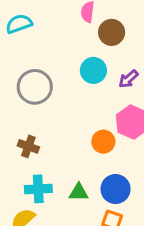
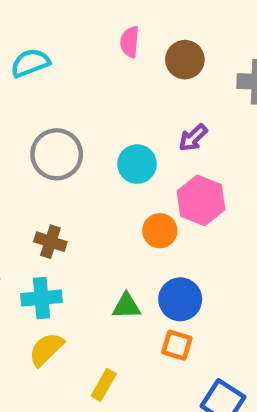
brown circle: (112, 32) -> (185, 60), moved
cyan circle: (93, 70) -> (137, 164), moved
cyan cross: (38, 189) -> (41, 298), moved

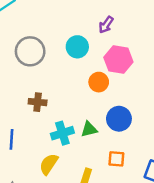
cyan cross: (41, 298) -> (62, 133), moved
orange square: (177, 345) -> (116, 159), moved

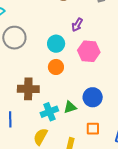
gray circle: (30, 51) -> (14, 38), moved
orange circle: (99, 82) -> (56, 67), moved
brown cross: (38, 102) -> (28, 89), size x1.5

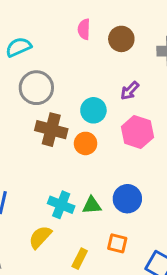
brown cross: (28, 89) -> (51, 130), moved
cyan cross: (49, 112) -> (61, 205), turned 30

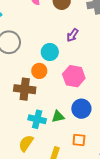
brown cross: (51, 130) -> (25, 89), moved
pink hexagon: (137, 132) -> (74, 76), moved
orange circle: (86, 143) -> (39, 71), moved

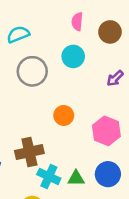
cyan circle: (50, 52) -> (73, 56), moved
brown cross: (25, 89) -> (29, 152), moved, turned -30

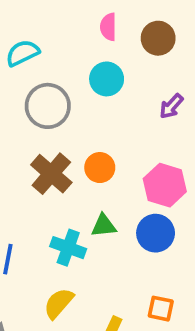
brown cross: (29, 152) -> (51, 174), moved, turned -32
blue circle: (108, 174) -> (156, 233), moved
cyan cross: (49, 176) -> (68, 248), moved
green triangle: (76, 178) -> (104, 226), moved

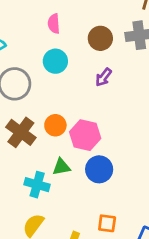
brown circle: (158, 38) -> (100, 38), moved
pink hexagon: (165, 185) -> (85, 135), moved

